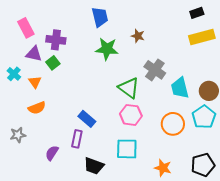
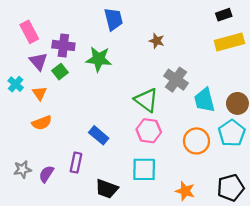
green star: (107, 49) -> (99, 59), moved
purple triangle: (34, 54) -> (38, 61), turned 36
gray star: (18, 135) -> (22, 169), moved
purple rectangle: (77, 139) -> (76, 163), moved
purple semicircle: (52, 153) -> (46, 174), moved

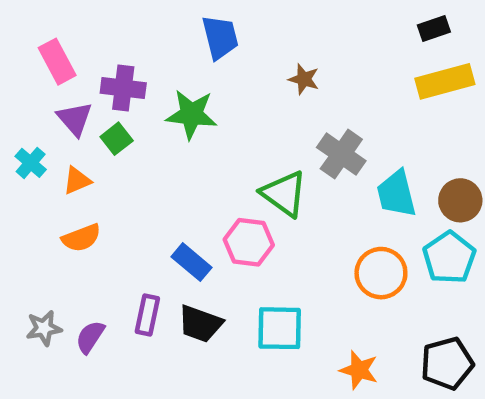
orange triangle: (40, 93) -> (77, 181), turned 42
pink hexagon: (149, 131) -> (249, 242), moved
black trapezoid: (107, 189) -> (200, 324), moved

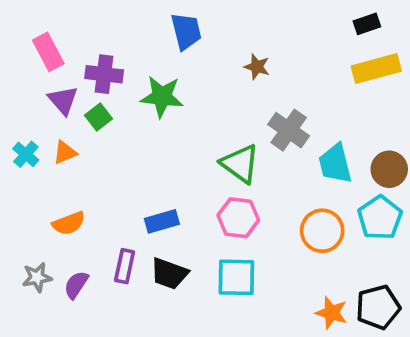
cyan cross: (31, 163) -> (26, 154), moved
orange semicircle: (81, 238) -> (69, 223), moved
pink hexagon: (249, 242) -> (238, 218), moved
blue rectangle: (191, 262) -> (162, 221), turned -56
orange star: (359, 370) -> (331, 313), moved

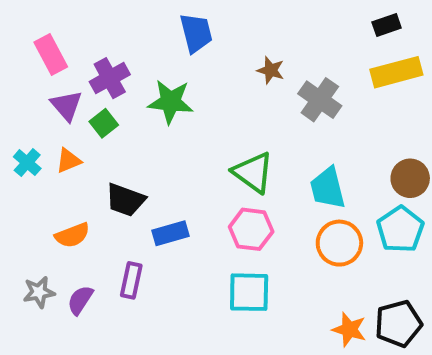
purple cross: (104, 74) -> (110, 78), turned -36
gray cross: (289, 130) -> (320, 100), moved
cyan trapezoid: (335, 164) -> (328, 188), moved
black trapezoid: (169, 274) -> (125, 200), moved

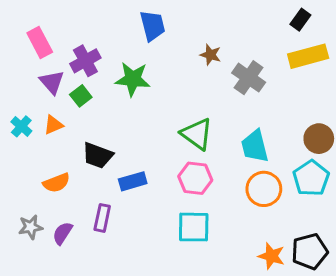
black rectangle: (387, 25) -> (300, 20), turned -35

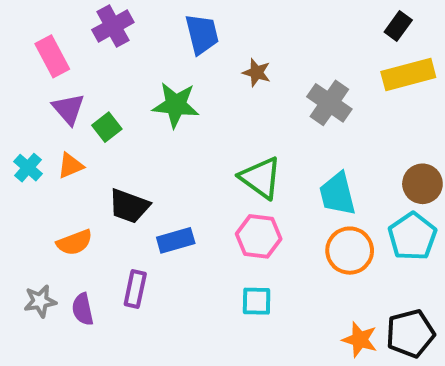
brown star: (210, 55) -> (257, 73), moved
purple cross: (85, 61) -> (113, 26), moved
cyan square: (194, 227) -> (257, 301), size x0.7
purple semicircle: (63, 233) -> (83, 309), turned -45

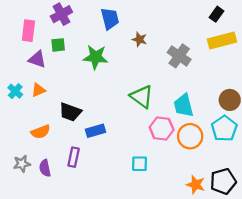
pink rectangle: (52, 56) -> (28, 31), turned 35
purple triangle: (68, 109) -> (37, 59), turned -30
green square: (107, 127) -> (58, 45), moved, turned 32
pink hexagon: (259, 236) -> (162, 129), moved

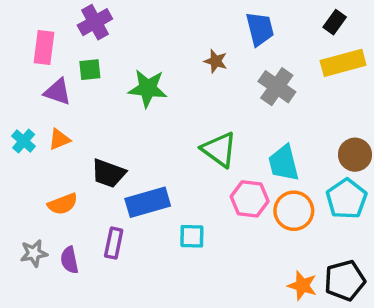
blue trapezoid: (110, 19) -> (260, 29), moved
blue rectangle: (96, 131) -> (148, 202), size x1.4
cyan square: (140, 164) -> (192, 236), moved

